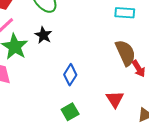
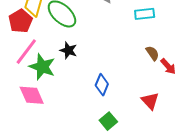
brown semicircle: (125, 53) -> (152, 53), size x0.6

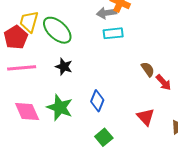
cyan rectangle: (145, 14) -> (113, 33), moved
pink line: (26, 52) -> (22, 68), turned 48
green star: (42, 67) -> (60, 107), moved

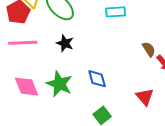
blue diamond: (97, 101) -> (97, 79), turned -40

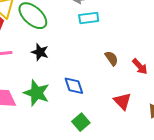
brown semicircle: (149, 49) -> (111, 58), moved

